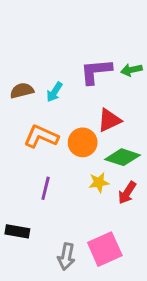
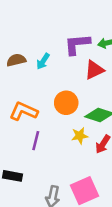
red triangle: (109, 120) -> (94, 70), moved
orange L-shape: (41, 136) -> (24, 111), moved

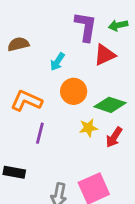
purple L-shape: (77, 44) -> (86, 27), turned 104
cyan arrow: (43, 61) -> (57, 62), moved

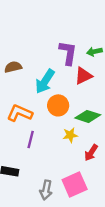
cyan arrow: (57, 62) -> (45, 81), size x1.6
red arrow: (114, 137) -> (91, 153), moved

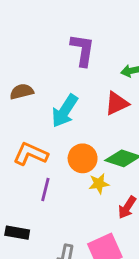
purple L-shape: (68, 53) -> (83, 50), moved
orange circle: (58, 105) -> (83, 158), moved

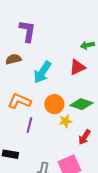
purple L-shape: (83, 50) -> (27, 31), moved

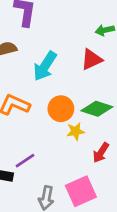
purple line: (29, 125) -> (25, 161), moved, turned 42

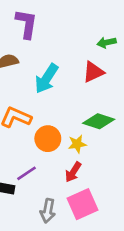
orange circle: (61, 109) -> (48, 139), moved
red arrow: (101, 153) -> (73, 172), moved

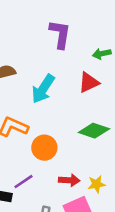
purple L-shape: (26, 24) -> (60, 34), moved
yellow star: (77, 144) -> (97, 184), moved
red arrow: (73, 172) -> (69, 180), turned -120

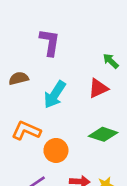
purple L-shape: (60, 34) -> (50, 42), moved
green arrow: (102, 54) -> (111, 61), turned 56

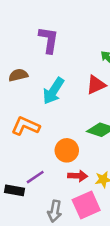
orange circle: (56, 150) -> (67, 150), moved

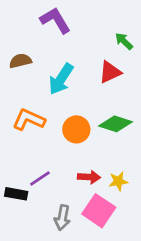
purple L-shape: (49, 40) -> (55, 20), turned -40
orange circle: (67, 150) -> (76, 129), moved
pink square: (86, 205) -> (99, 211), turned -32

